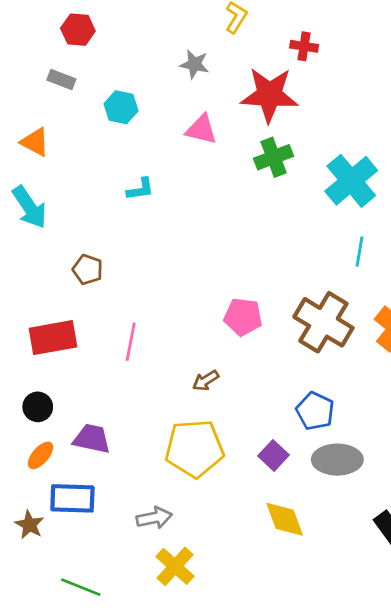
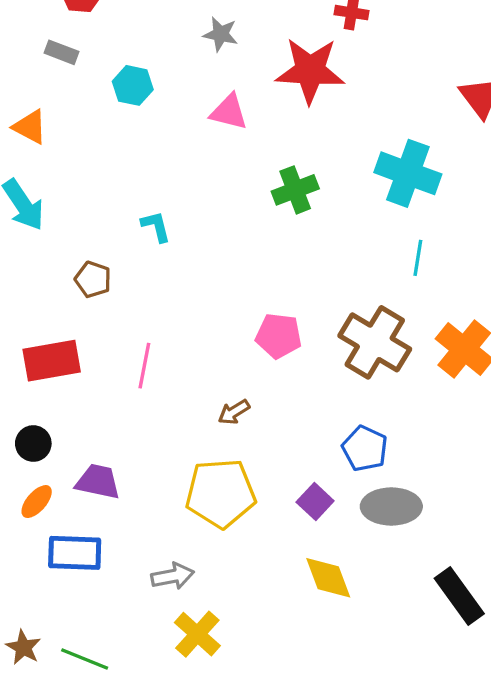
green cross: (274, 157) -> (295, 190), moved
cyan cross: (351, 181) -> (408, 173), turned -30
cyan L-shape: (140, 189) -> (156, 226), moved, turned -96
brown star: (29, 525) -> (23, 647), moved

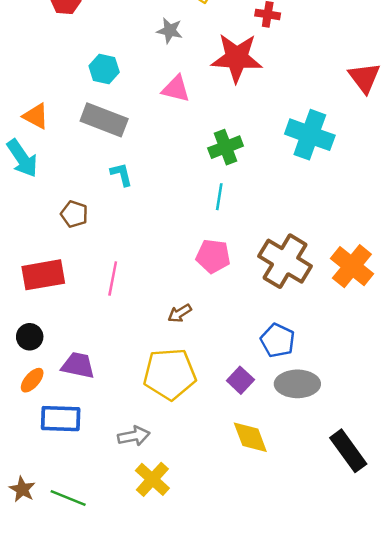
gray rectangle: (61, 52) -> (104, 120), moved, size x1.8
orange triangle: (30, 127) -> (36, 116), moved
cyan line: (418, 258) -> (219, 197), moved

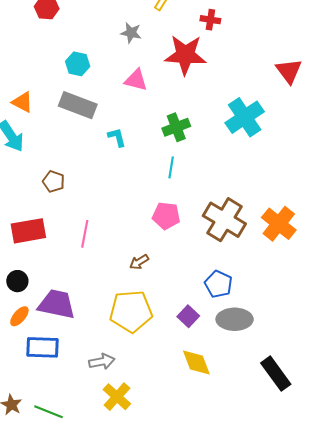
cyan cross: (310, 135) -> (245, 117), turned 36
cyan L-shape: (121, 174) -> (117, 137), moved
purple trapezoid: (78, 365) -> (57, 304), size x1.4

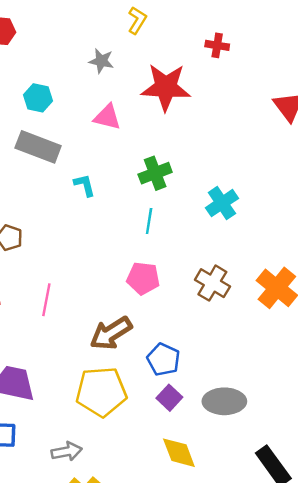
red cross: (210, 20) -> (217, 45), moved
cyan cross: (245, 117) -> (222, 203), moved, size x0.7
brown cross: (224, 220) -> (212, 283), size x0.7
brown arrow: (139, 262) -> (111, 333), size x1.8
blue pentagon: (218, 284) -> (163, 360), moved

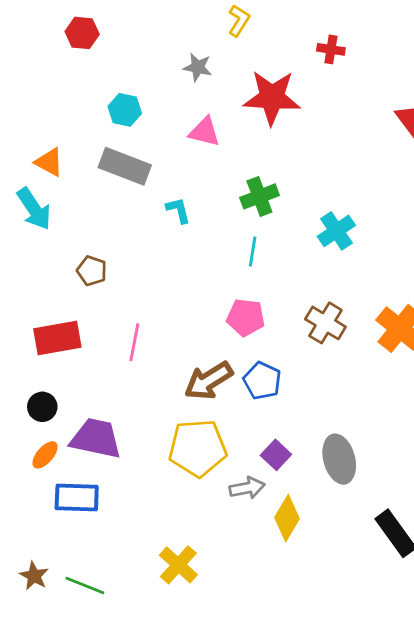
blue pentagon: (163, 360) -> (262, 381), moved
gray ellipse: (224, 401) -> (339, 459), turned 75
gray arrow: (67, 451) -> (247, 488), moved
yellow diamond: (179, 453) -> (287, 518), turned 51

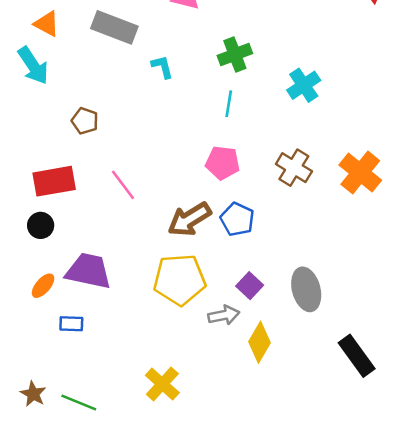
pink line: (134, 342) -> (123, 185), turned -48
black circle: (42, 407) -> (41, 225), moved
blue rectangle: (77, 498) -> (71, 324), size x0.6

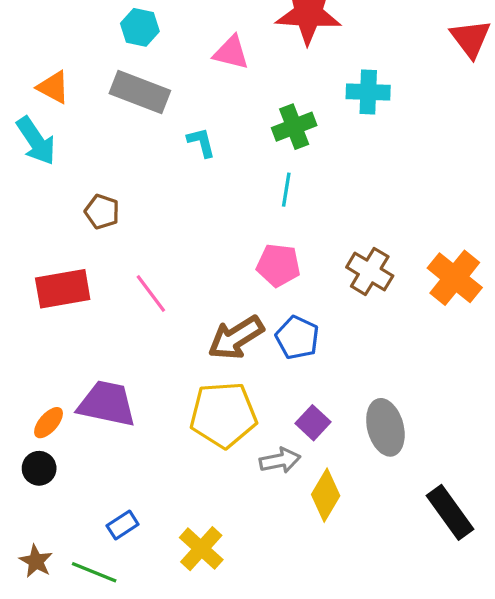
cyan cross: (304, 85) -> (368, 92), moved, turned 36
black circle: (41, 225) -> (39, 468), moved
blue rectangle: (71, 324) -> (123, 525), moved, turned -35

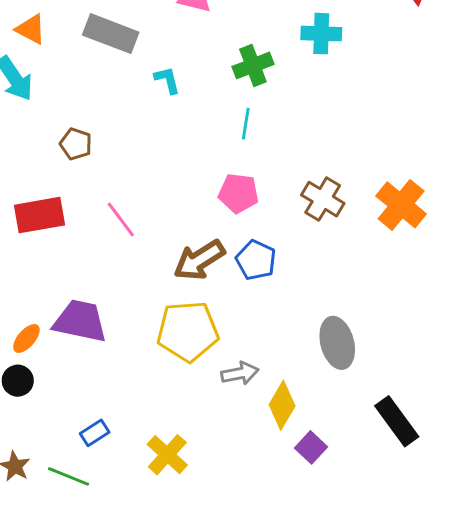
purple square: (313, 423) -> (311, 447), moved

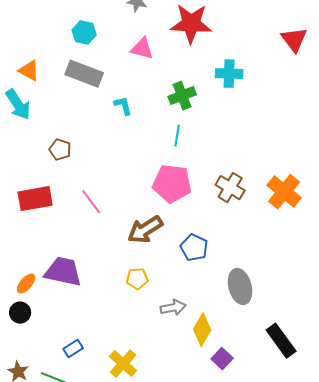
pink pentagon: (238, 193) -> (172, 184), size x1.4
blue pentagon: (256, 260) -> (194, 248), moved
yellow pentagon: (188, 331) -> (137, 279), size x0.5

